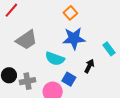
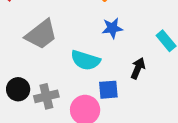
blue star: (74, 38) -> (112, 28), size x0.6
blue square: (69, 79) -> (108, 90), turned -32

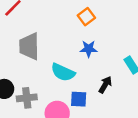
gray trapezoid: (41, 34) -> (29, 46), turned 120

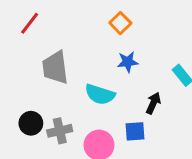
blue square: (79, 99) -> (135, 131), moved

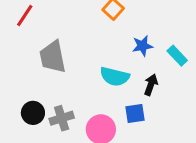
blue star: (128, 62) -> (142, 46), moved
cyan semicircle: (100, 94) -> (115, 77), moved

